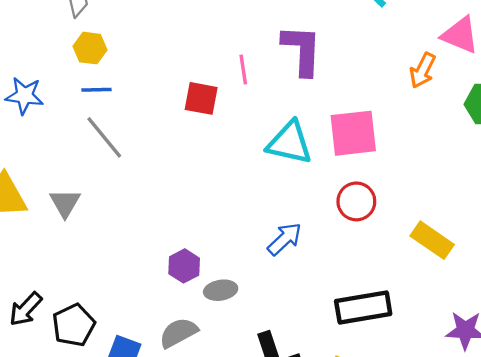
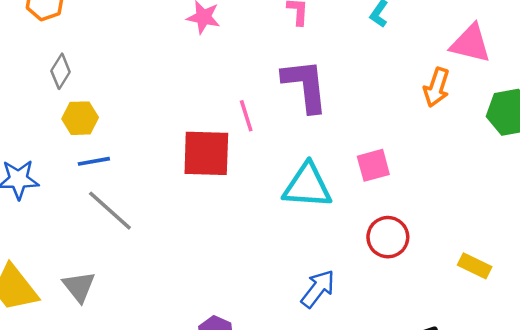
red square: (201, 98) -> (206, 153), size x1.4
pink square: (353, 133) -> (373, 165), size x0.6
yellow rectangle: (432, 240) -> (475, 266), size x0.7

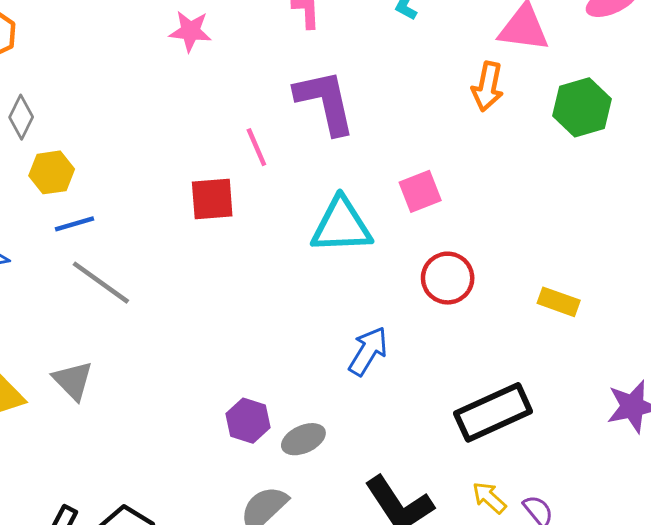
red square: (206, 153) -> (212, 199), size x0.7

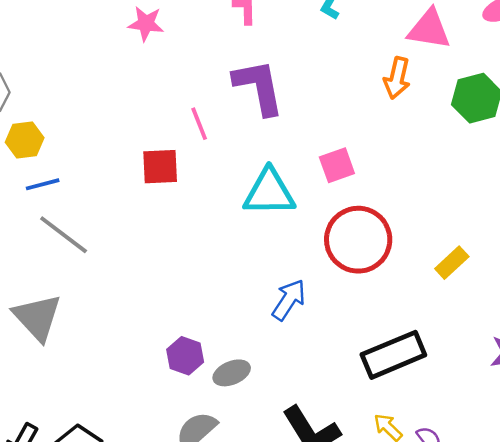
red circle: (448, 278) -> (358, 240), size x1.5
yellow rectangle: (559, 302) -> (452, 263), turned -64
gray triangle: (73, 381) -> (37, 317), size x1.4

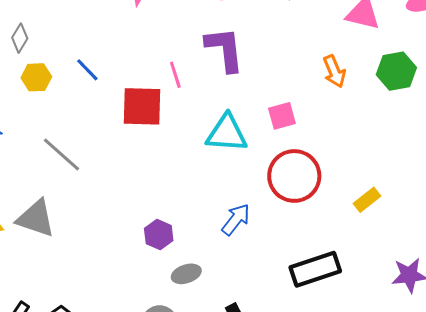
orange arrow: (397, 78) -> (334, 71), moved, turned -40
red square: (160, 167) -> (142, 106), size x1.4
blue line: (43, 184) -> (87, 70), moved, turned 56
gray triangle: (37, 317) -> (36, 218), turned -33
purple hexagon: (185, 356) -> (159, 235), moved

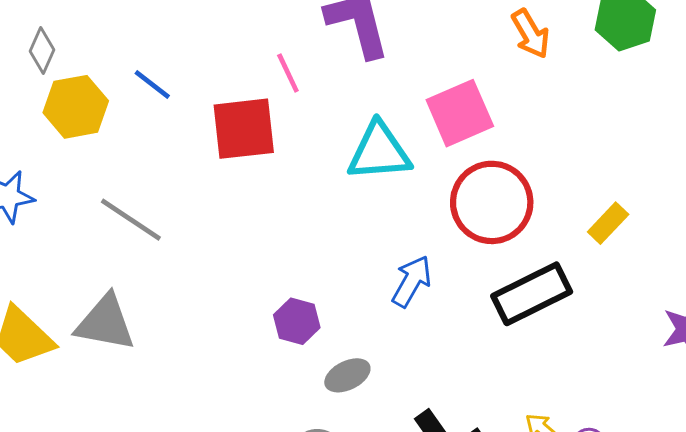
yellow hexagon: (36, 77) -> (76, 107), size x1.4
pink square: (282, 116) -> (460, 113), size x1.5
black rectangle: (315, 269) -> (532, 294), moved

